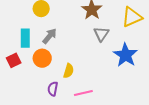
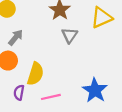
blue star: (126, 55) -> (95, 90), moved
yellow semicircle: (69, 71) -> (35, 74), size x1.5

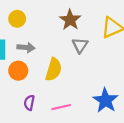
gray arrow: (16, 37) -> (26, 47), turned 56
yellow semicircle: (35, 74) -> (54, 70), moved

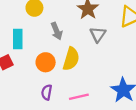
gray arrow: (26, 47) -> (57, 31), moved, turned 63
orange circle: (18, 71) -> (46, 62), moved

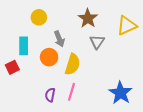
orange circle: (46, 62) -> (49, 57), moved
pink line: (79, 97) -> (72, 92), moved, turned -60

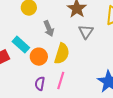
cyan rectangle: (24, 46) -> (21, 45), moved, turned -48
orange circle: (49, 57) -> (39, 57), moved

